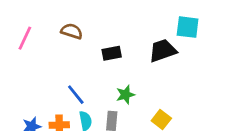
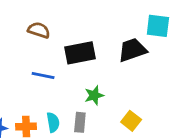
black rectangle: (112, 53) -> (80, 53), size x1.5
blue line: (76, 95) -> (43, 75), moved, turned -40

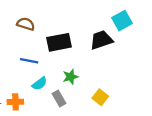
cyan square: (158, 26) -> (122, 21), turned -36
cyan semicircle: (53, 122) -> (39, 84), moved, turned 63
gray rectangle: (80, 122) -> (59, 98), turned -35

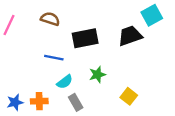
gray rectangle: (59, 98) -> (76, 102), moved

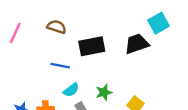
green star: (97, 75) -> (104, 92), moved

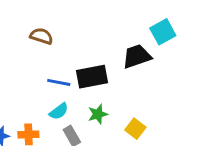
black rectangle: (92, 46) -> (92, 77), moved
blue line: (60, 66) -> (59, 82), moved

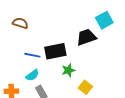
green star: (98, 114) -> (68, 70), moved

